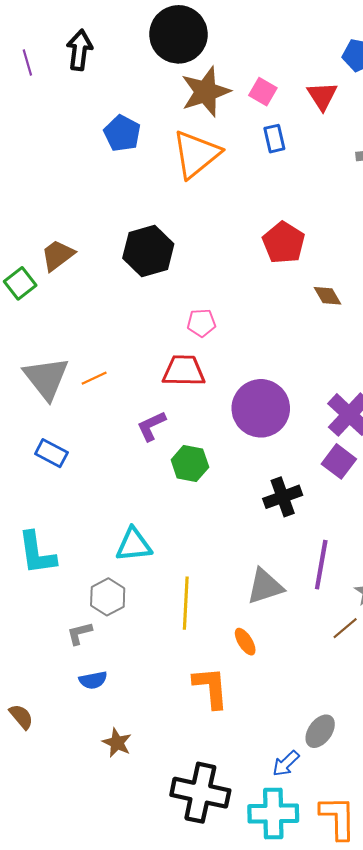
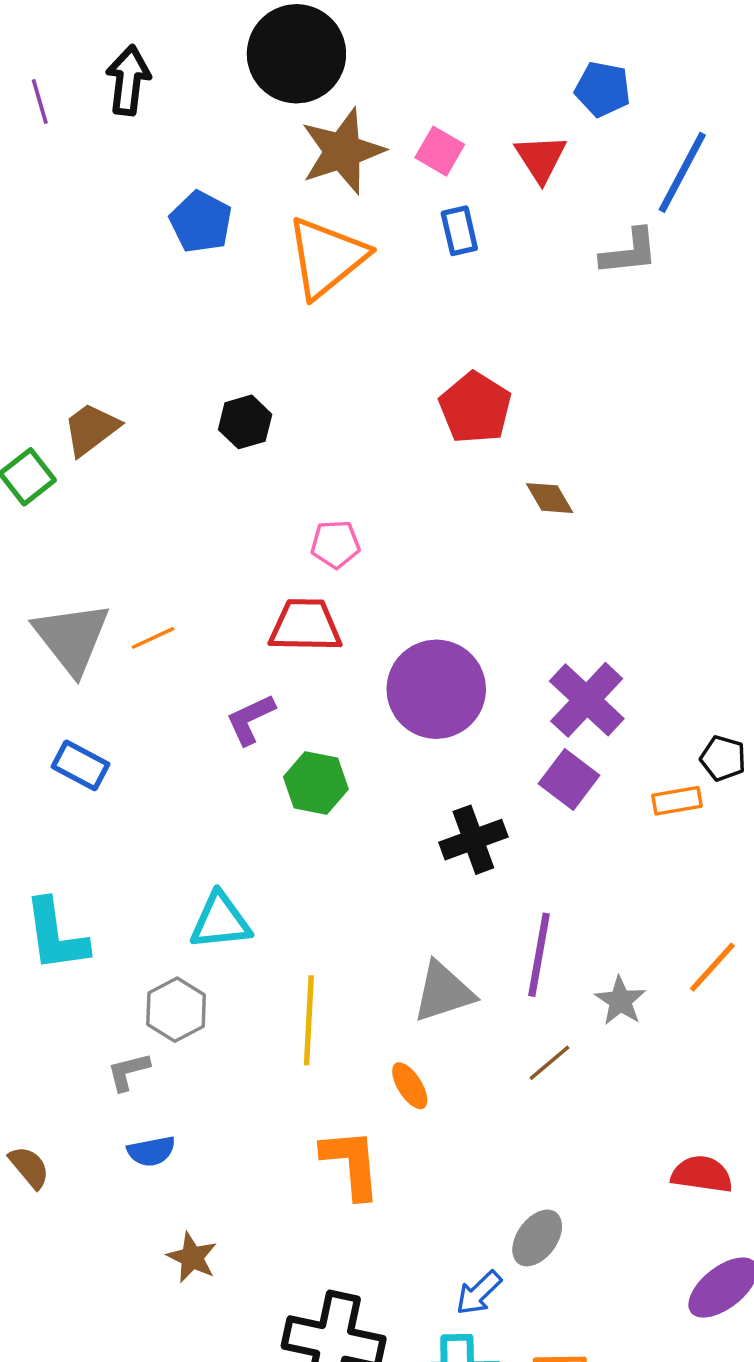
black hexagon: (148, 251) -> (245, 422), size x0.6
brown line: (345, 628) -> (550, 1063), moved
brown semicircle: (21, 717) -> (29, 1167), moved

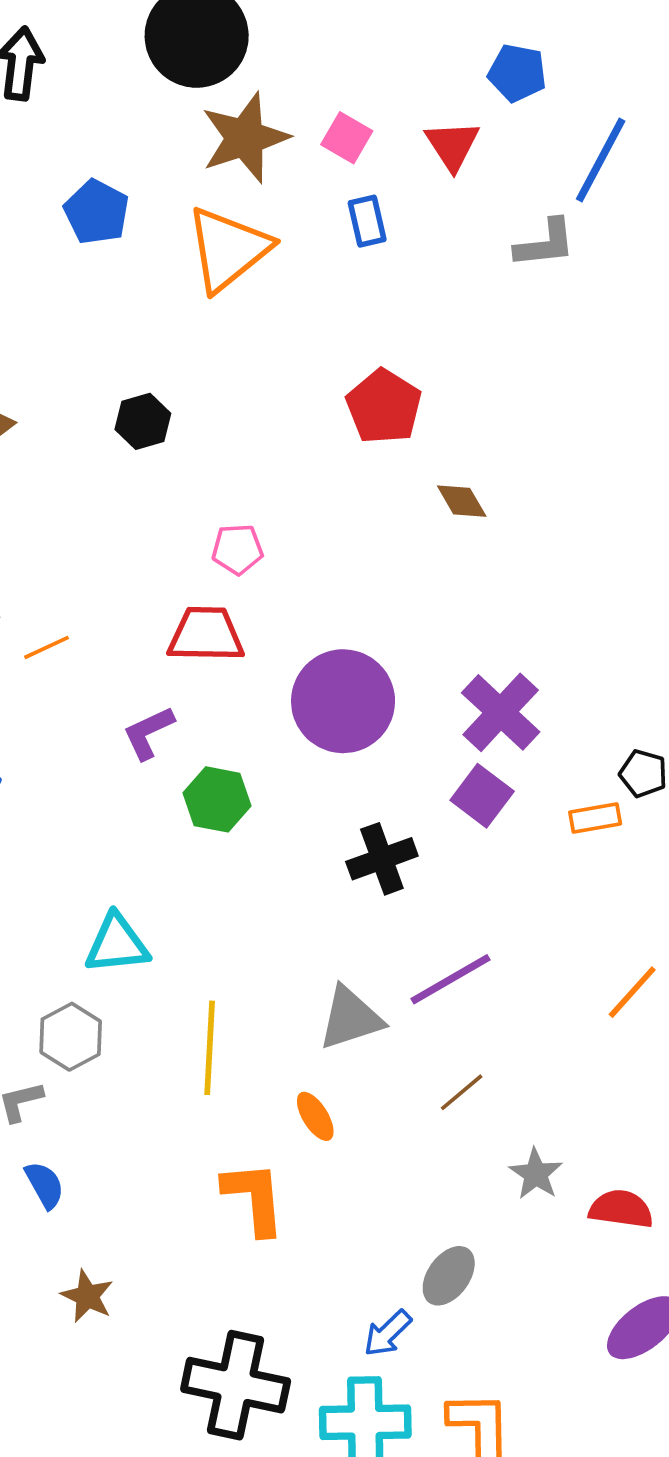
purple line: (539, 955) -> (451, 979), turned 50
gray star: (620, 1001) -> (536, 1174), moved
blue semicircle: (151, 1151) -> (45, 1185), turned -108

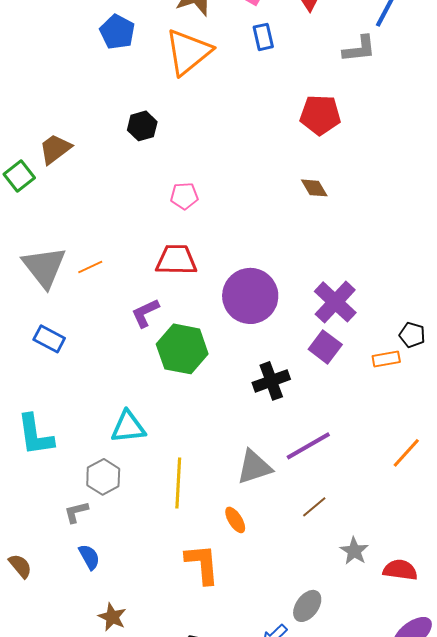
red pentagon: (384, 407) -> (320, 115), moved, turned -30
black hexagon: (143, 421) -> (142, 126), moved
pink pentagon: (237, 549) -> (184, 196), moved
green hexagon: (217, 799) -> (182, 349), size x1.4

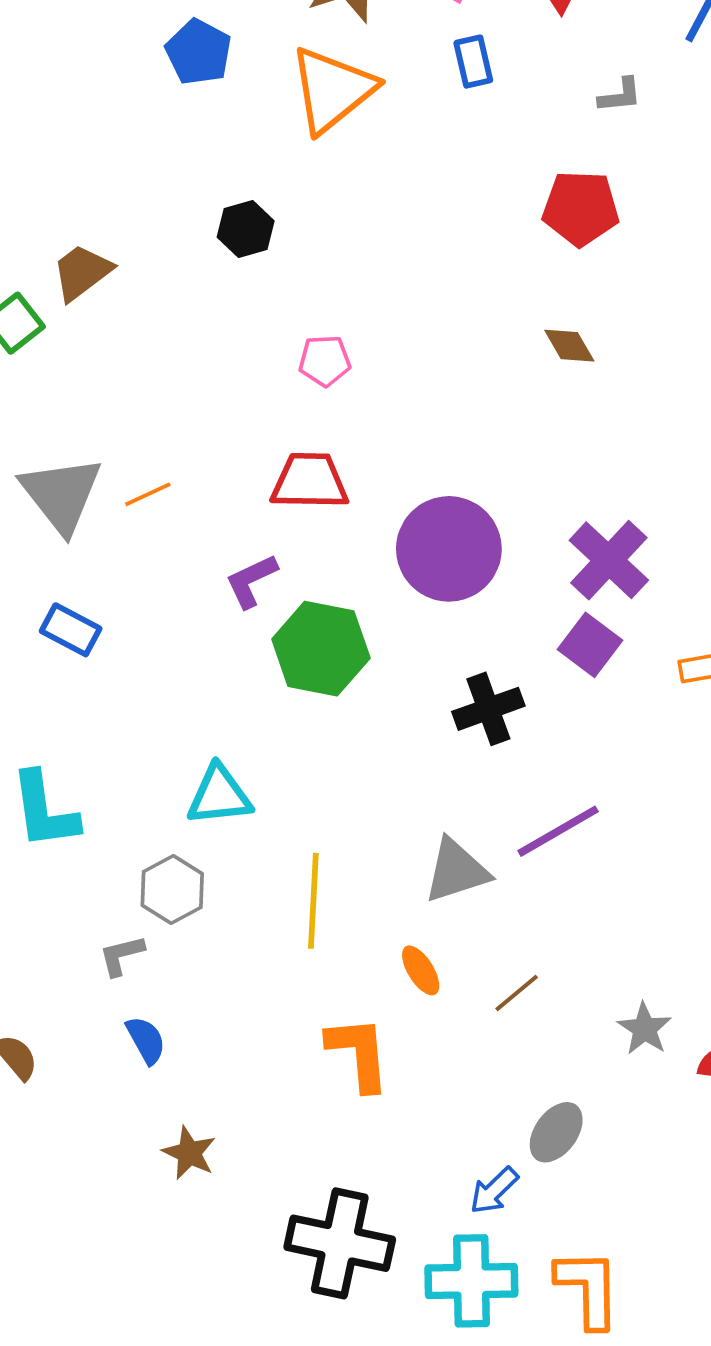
gray L-shape: (359, 49) -> (620, 95), moved, size x0.7
brown line: (314, 507) -> (517, 993), moved

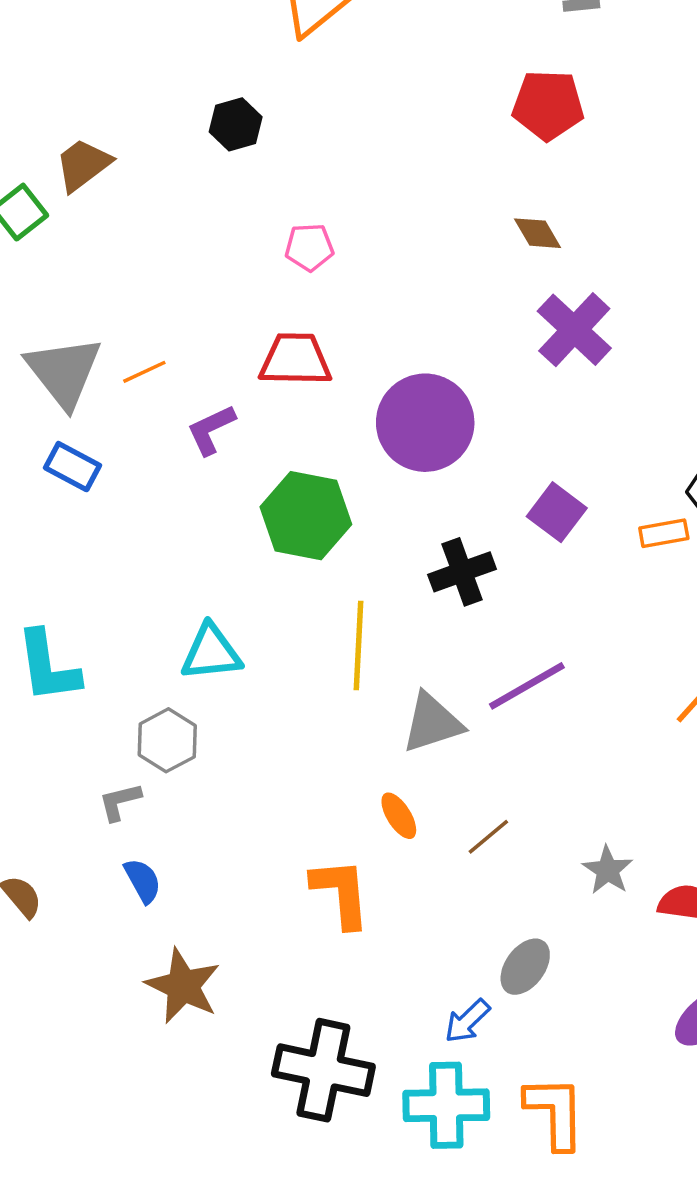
purple cross: (609, 560) -> (574, 330), moved
purple L-shape: (251, 581) -> (211, 430), moved
blue rectangle: (71, 630) -> (72, 467), moved
yellow line: (313, 901) -> (358, 646), moved
brown star: (189, 1153) -> (183, 986), size x1.5

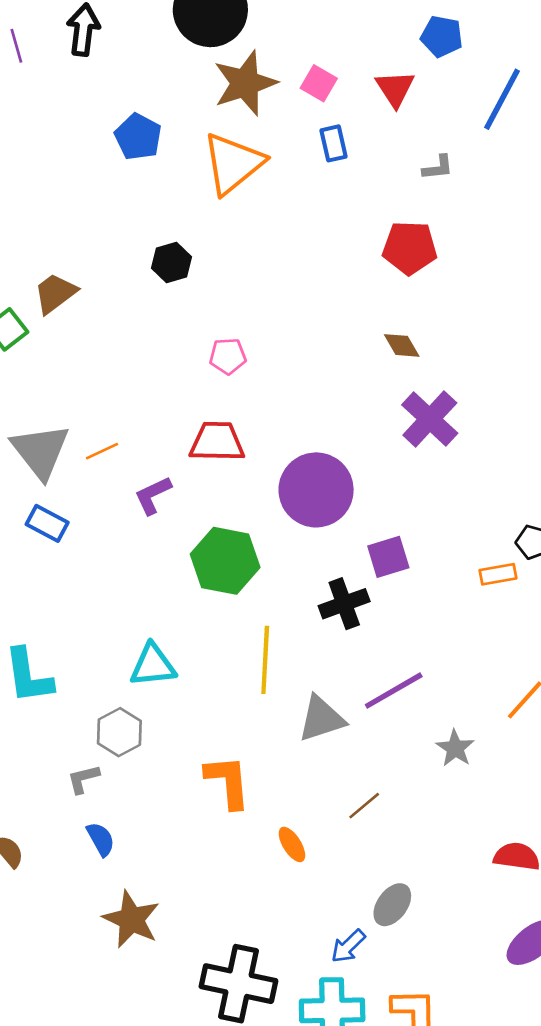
purple square: (557, 512) -> (388, 557), moved, turned 36
orange ellipse: (399, 816) -> (292, 844), moved
gray star: (608, 870) -> (455, 748), moved
orange L-shape: (341, 893) -> (228, 782), moved

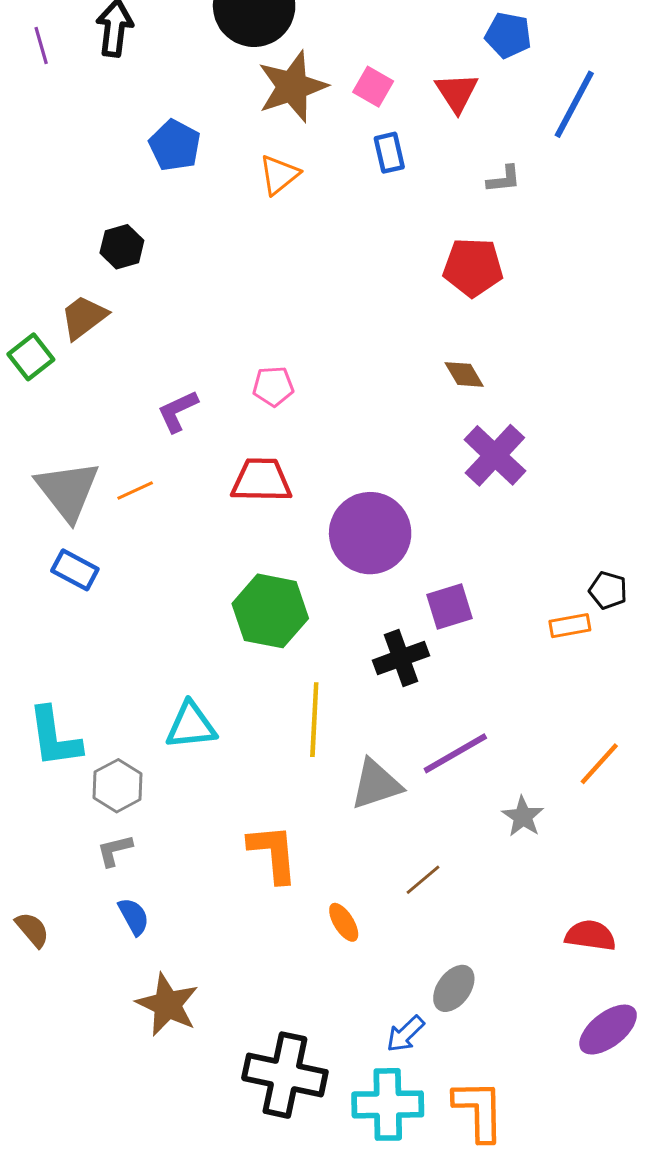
orange triangle: (233, 163) -> (279, 175), size x0.6
black hexagon: (172, 262) -> (122, 247), moved
purple L-shape: (153, 495) -> (178, 411), moved
gray hexagon: (119, 732) -> (118, 786), moved

